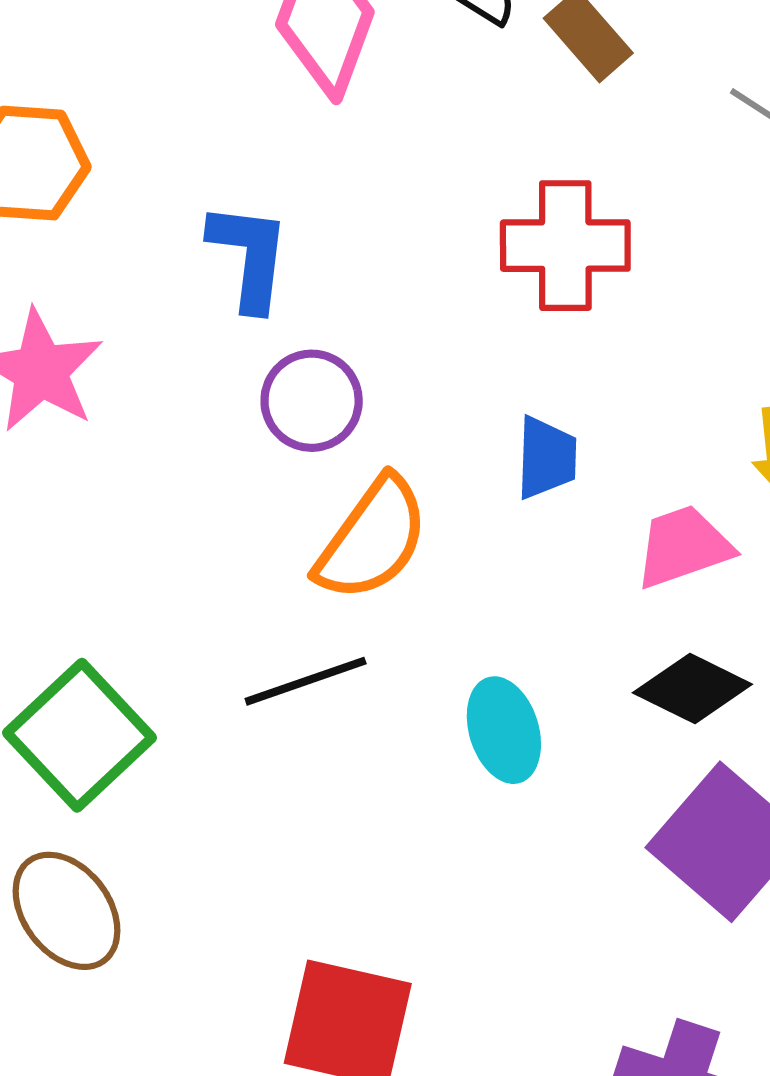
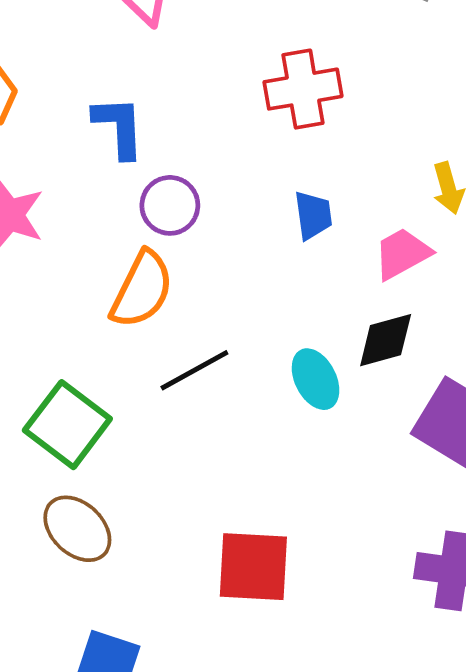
orange semicircle: (372, 539) -> (142, 290), moved
black diamond: (692, 688) -> (386, 340), moved, turned -32

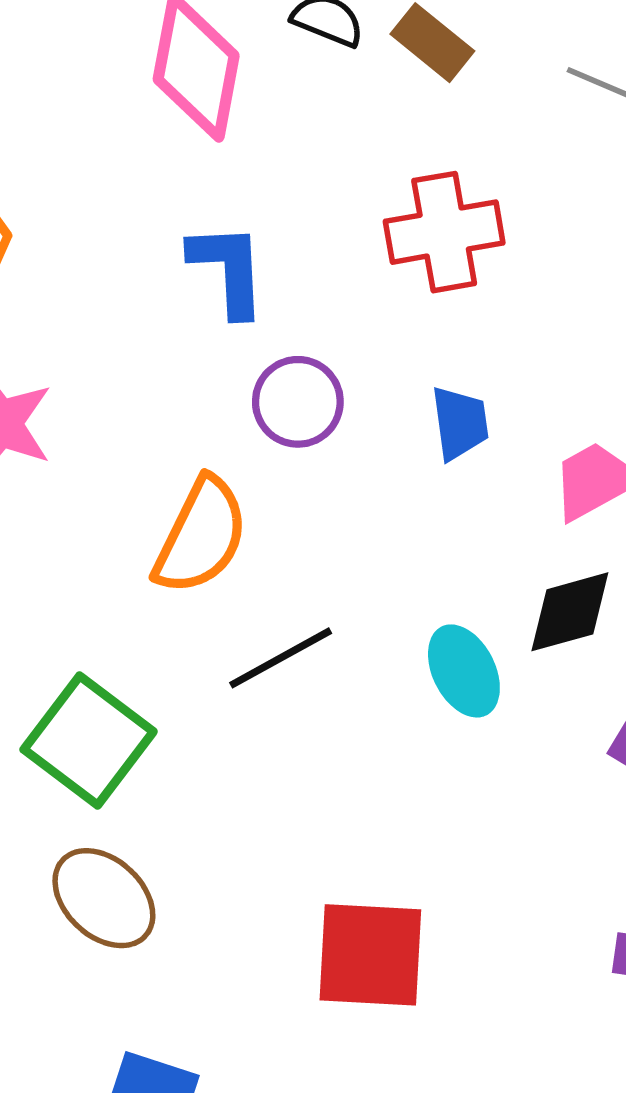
blue L-shape: (119, 127) -> (228, 269), moved
purple circle: (170, 205) -> (298, 402), moved

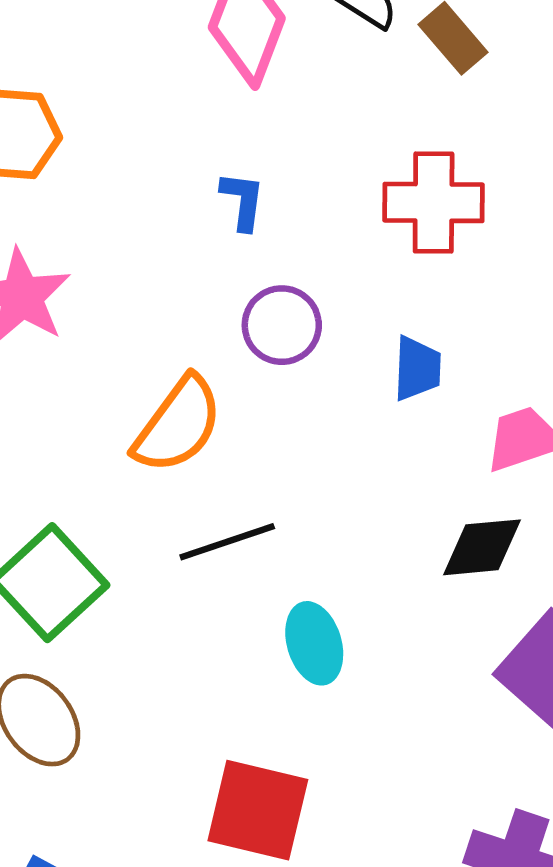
blue L-shape: (228, 269) -> (243, 201), size x0.7
cyan ellipse: (464, 671) -> (314, 643), moved

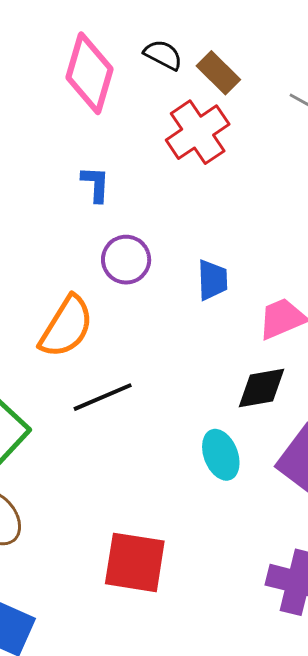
red cross: (434, 202) -> (198, 132), moved, turned -30
cyan ellipse: (314, 643) -> (221, 455), moved

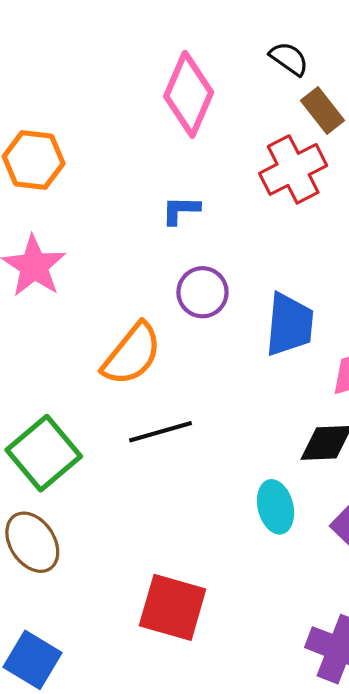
black semicircle: (163, 55) -> (289, 59), moved
blue L-shape: (96, 184) -> (181, 210), turned -99
blue trapezoid: (212, 280) -> (289, 324), size x1.5

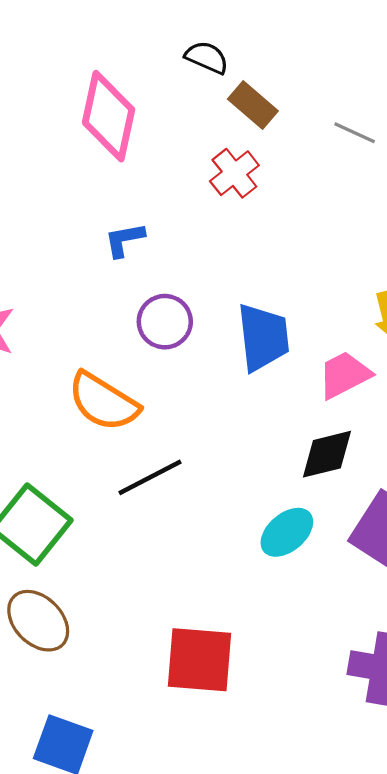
red cross: (293, 169) -> (234, 173), size x0.7
orange semicircle: (132, 354) -> (103, 402), turned 94
cyan ellipse: (276, 507) -> (287, 532), turned 75

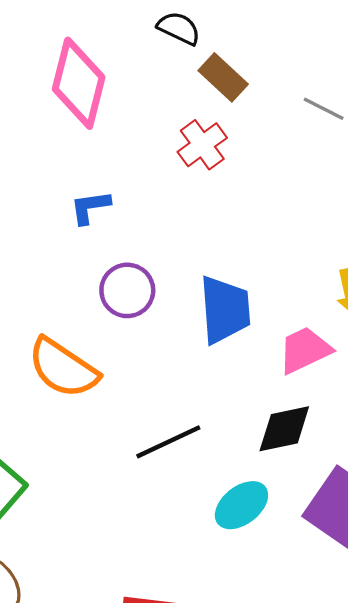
black line: (150, 477) -> (168, 442), moved

